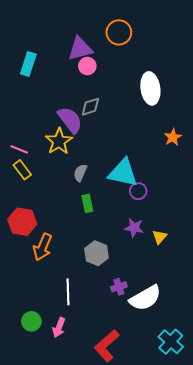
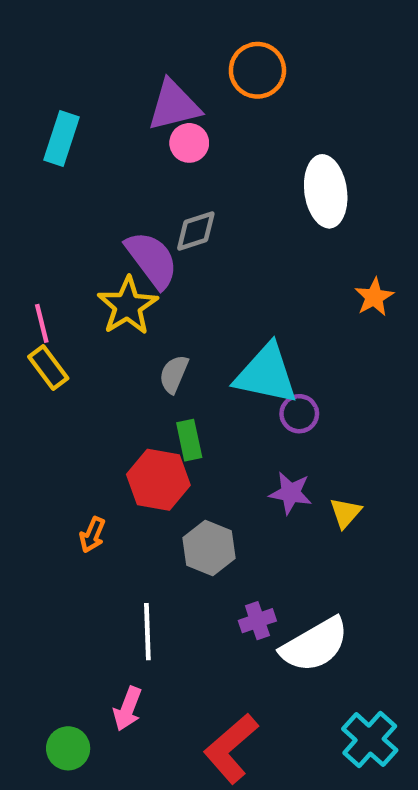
pink line: (19, 149) -> (42, 323), turned 54
red hexagon: (22, 222) -> (158, 480), moved
orange arrow: (43, 247) -> (92, 535), size x0.6
green circle: (31, 321) -> (68, 748), moved

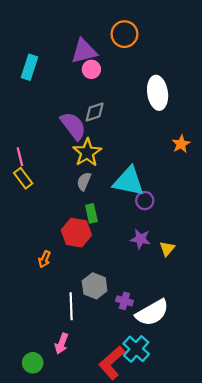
yellow star: (128, 306) -> (87, 153), moved
gray hexagon: (209, 548) -> (95, 286), moved
purple cross: (257, 621) -> (124, 301), turned 35
cyan cross: (370, 740) -> (136, 349), moved

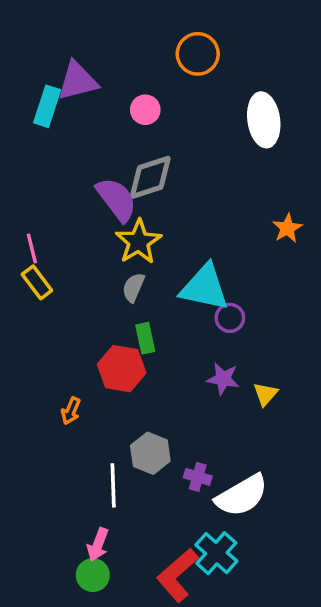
purple triangle: (84, 51) -> (78, 81), moved
white ellipse: (158, 93) -> (264, 120), moved
gray diamond: (95, 112) -> (150, 177), size x1.4
green circle: (33, 363) -> (93, 575), moved

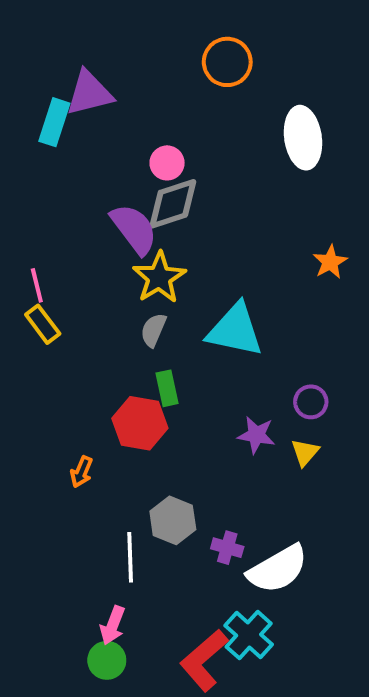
pink circle: (145, 110) -> (167, 163), moved
purple circle: (230, 318) -> (311, 402), moved

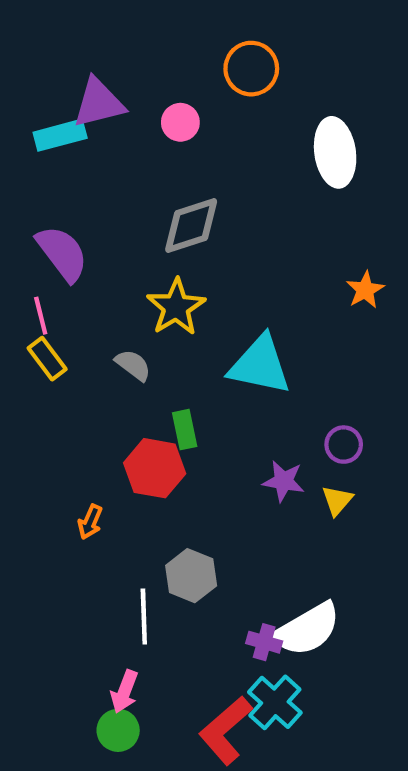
cyan rectangle: (54, 122) -> (60, 135), turned 57
pink circle: (167, 163) -> (180, 122), moved
purple semicircle: (134, 229) -> (62, 253), moved
gray semicircle: (153, 330) -> (133, 365), moved, turned 104
purple cross: (227, 548) -> (264, 642), moved

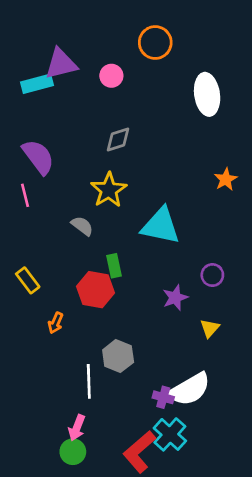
gray diamond: (191, 225) -> (118, 140), size x0.7
yellow rectangle: (47, 359) -> (28, 280), moved
purple star: (283, 481) -> (175, 298), turned -30
yellow triangle: (337, 500) -> (210, 328), moved

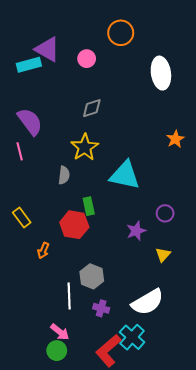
purple triangle: (61, 64) -> (47, 49), turned 44
gray semicircle: (82, 226) -> (64, 175), turned 60
purple cross: (163, 397) -> (101, 308), moved
pink arrow: (77, 428) -> (60, 332), turned -72

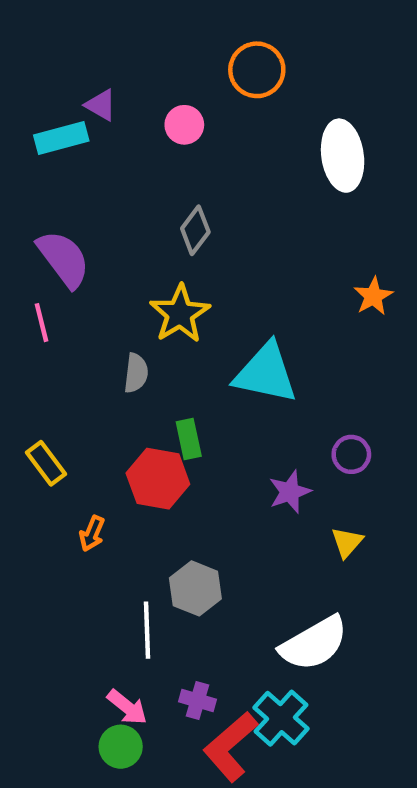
purple triangle: (47, 49) -> (101, 105), size x0.6
gray diamond: (92, 108) -> (195, 230), turned -35
purple cross: (101, 308) -> (198, 701), moved

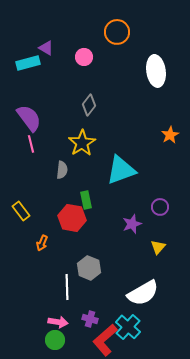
pink line: (41, 323) -> (31, 144), moved
cyan triangle: (266, 373) -> (121, 170), turned -32
pink arrow: (127, 707) -> (58, 322), turned -30

